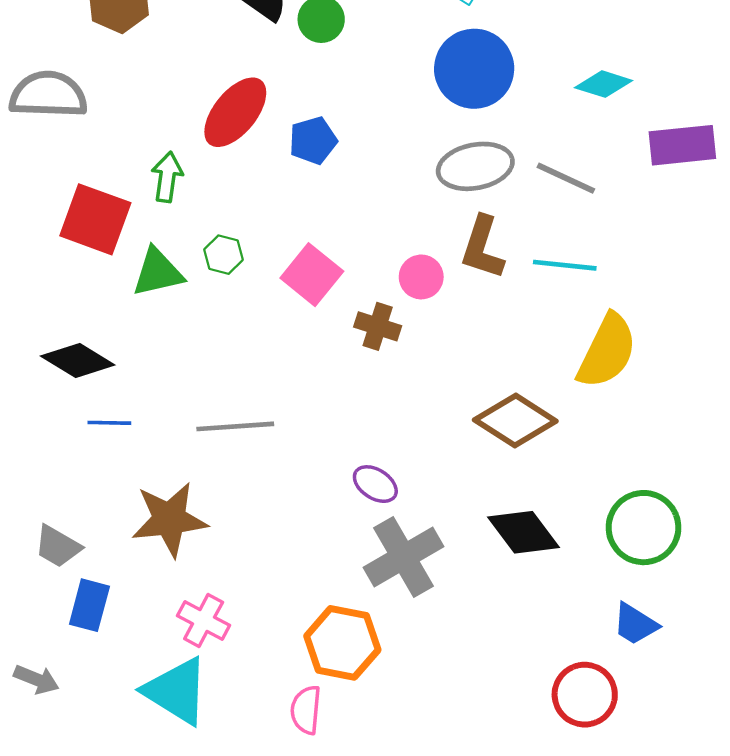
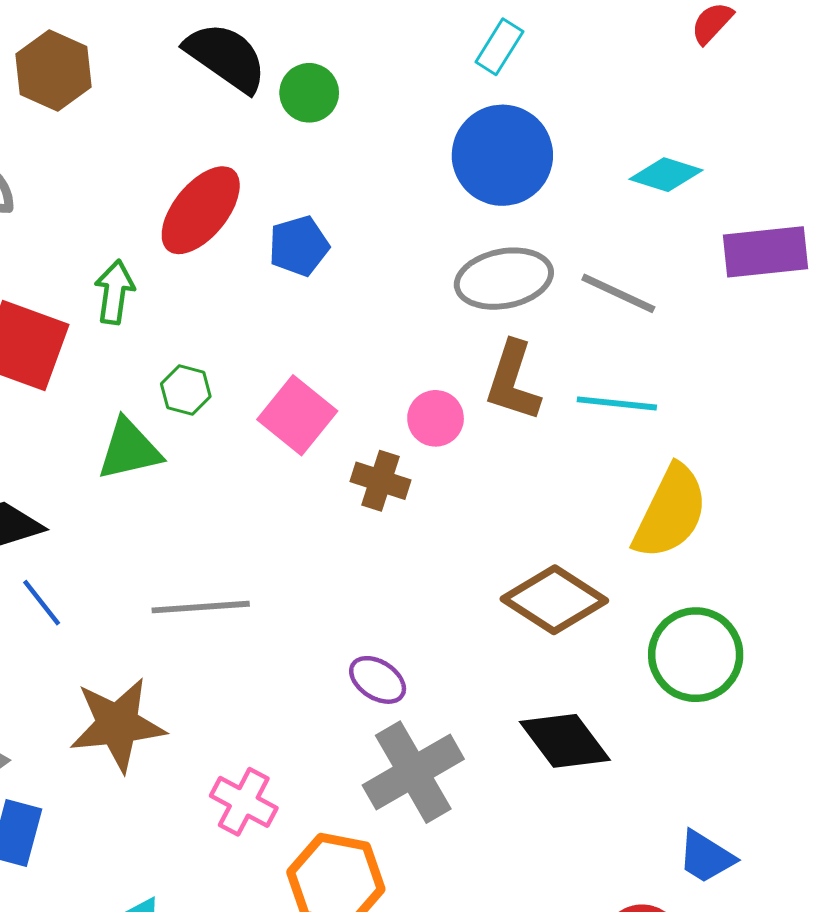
green triangle: (158, 272) -> (129, 450), moved
blue line: (109, 423) -> (42, 603), turned 51
green circle: (644, 528) -> (696, 655), moved
pink cross: (204, 621) -> (244, 802), moved

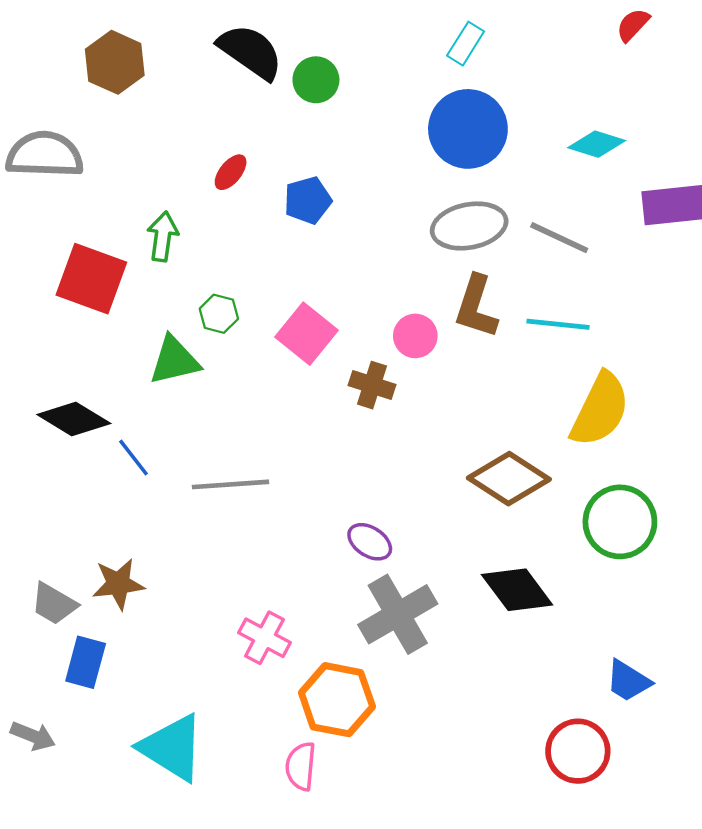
red ellipse: (201, 210) -> (231, 172), size x0.5
blue line: (42, 603) -> (133, 458), moved
brown star: (117, 725) -> (118, 584), moved, size x0.7

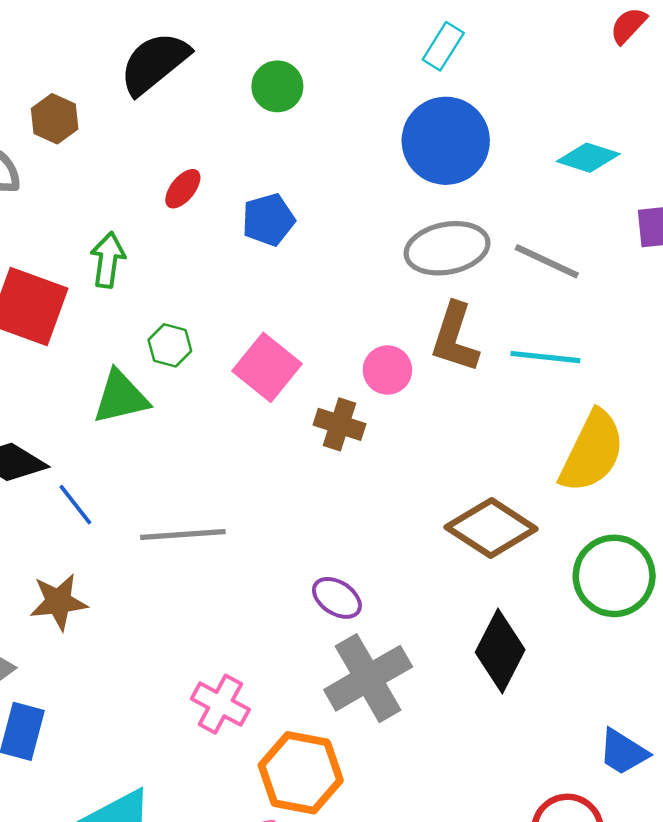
black semicircle: (250, 52) -> (154, 63), moved, turned -74
brown hexagon: (115, 62) -> (55, 119), moved, size x0.7
brown star: (118, 584) -> (59, 602), moved
black diamond: (517, 590) -> (500, 651), turned 64

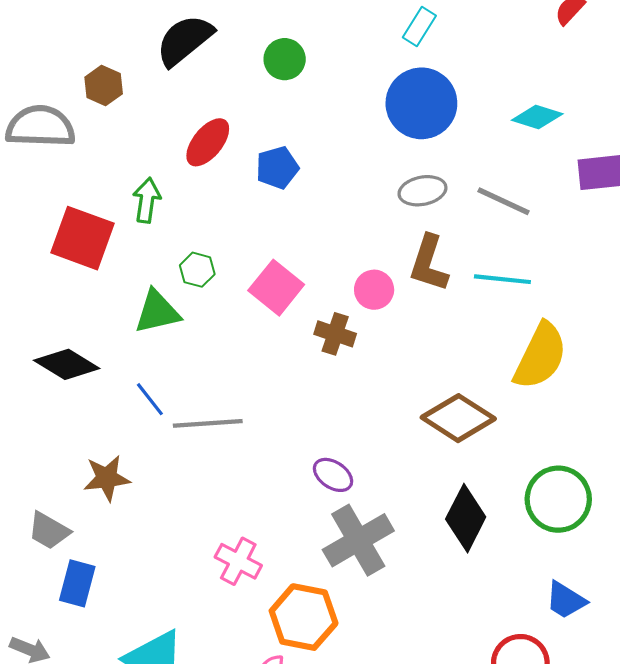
red ellipse: (183, 189) -> (208, 142), size x1.5
gray ellipse: (447, 248) -> (422, 191), size x0.7
blue line: (75, 505) -> (150, 399), moved
green circle: (614, 576) -> (558, 499), moved

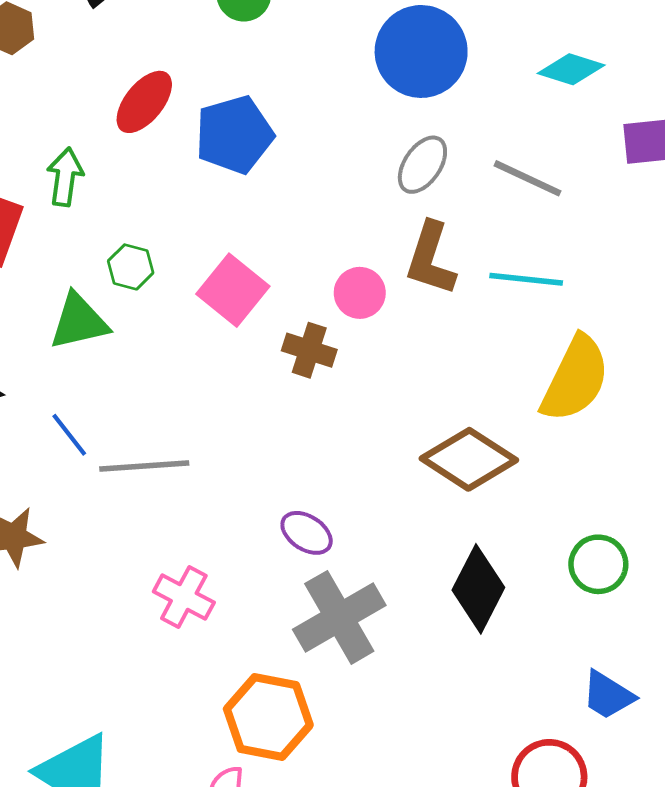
blue pentagon: (277, 168) -> (234, 135), size x1.4
gray ellipse: (422, 191) -> (422, 165), turned -45
green circle: (558, 499) -> (598, 564), size x0.7
pink cross: (238, 561) -> (184, 597), moved

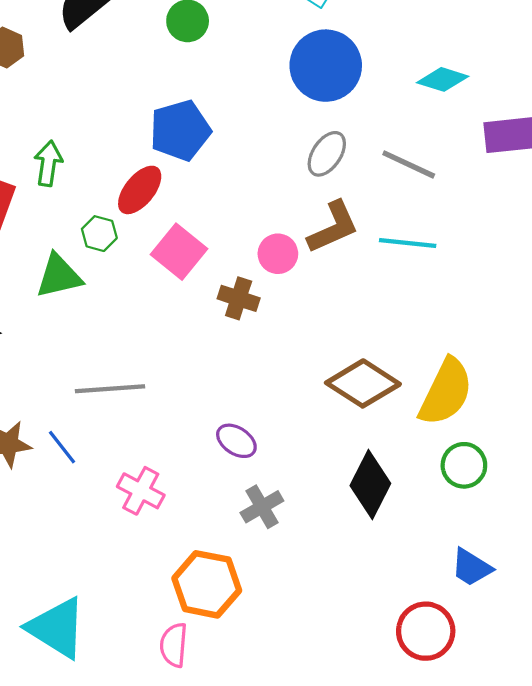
red ellipse: (144, 102) -> (140, 190), moved
brown L-shape: (431, 259) -> (333, 227), turned -132
yellow semicircle: (575, 379) -> (446, 392), moved
blue line: (69, 435) -> (62, 447), moved
gray cross: (339, 617) -> (262, 507), size x0.6

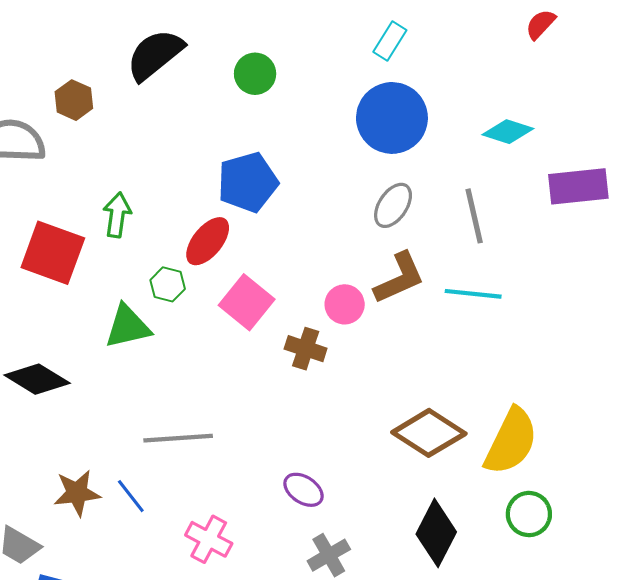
gray line: (409, 164) -> (474, 216), turned 52

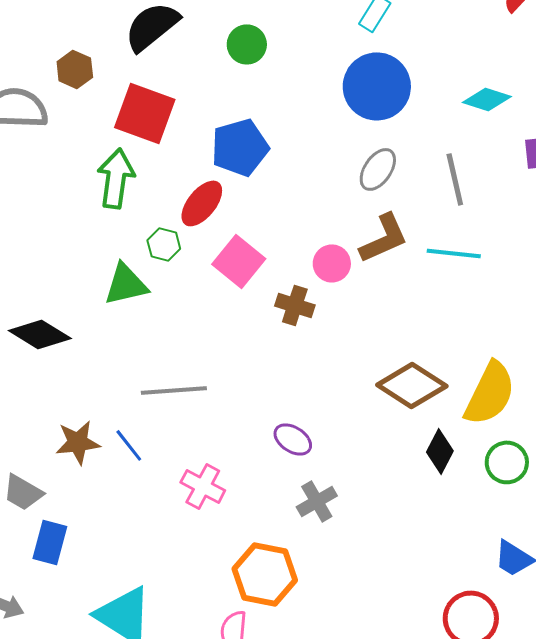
green arrow: (117, 215) -> (116, 178), size x1.4
red square: (53, 253) -> (145, 113), moved
black diamond: (436, 533) -> (440, 451), moved, size x0.7

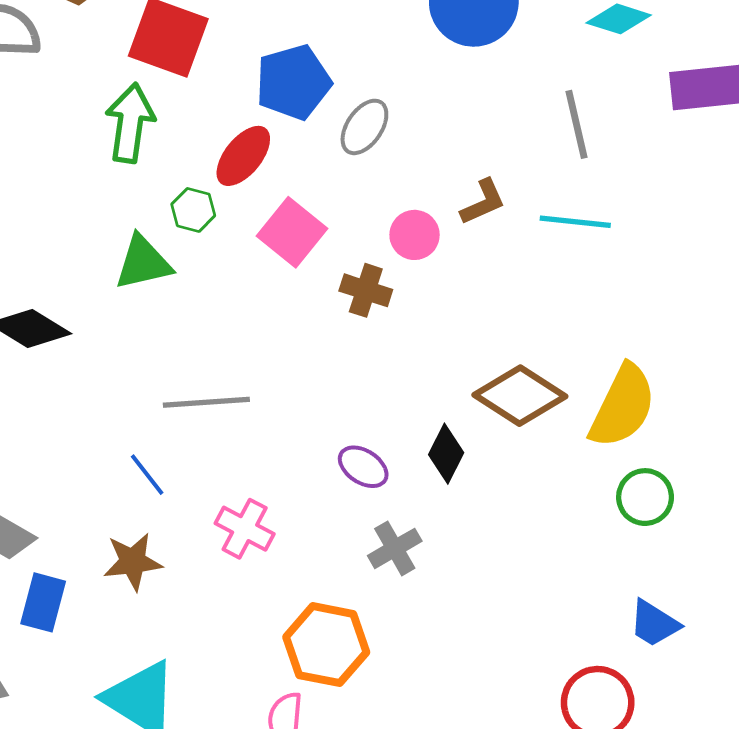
gray ellipse: (378, 169) -> (364, 127), moved
brown L-shape: (384, 238) -> (483, 202), size x0.7
brown star: (78, 442) -> (133, 562), moved
black diamond: (440, 451) -> (446, 454), moved

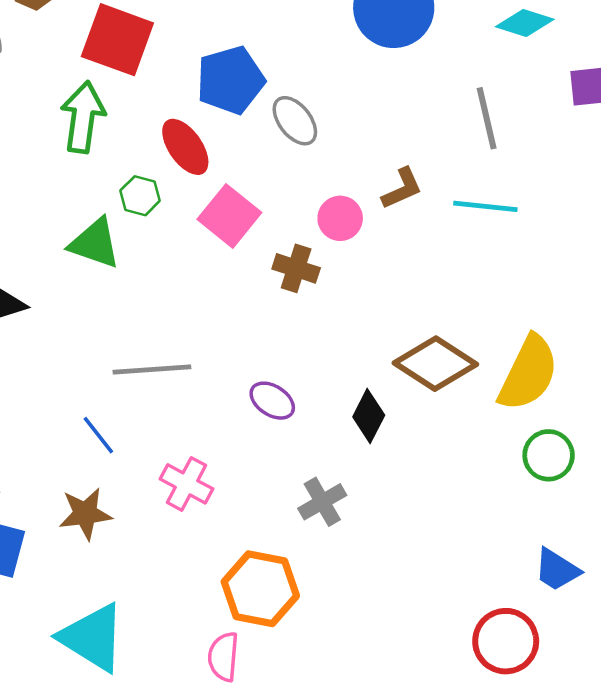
gray ellipse: (364, 127) -> (295, 121), turned -72
red ellipse: (243, 156) -> (185, 147), turned -74
green triangle: (143, 263) -> (95, 243), turned 32
purple ellipse: (363, 467) -> (272, 401), moved

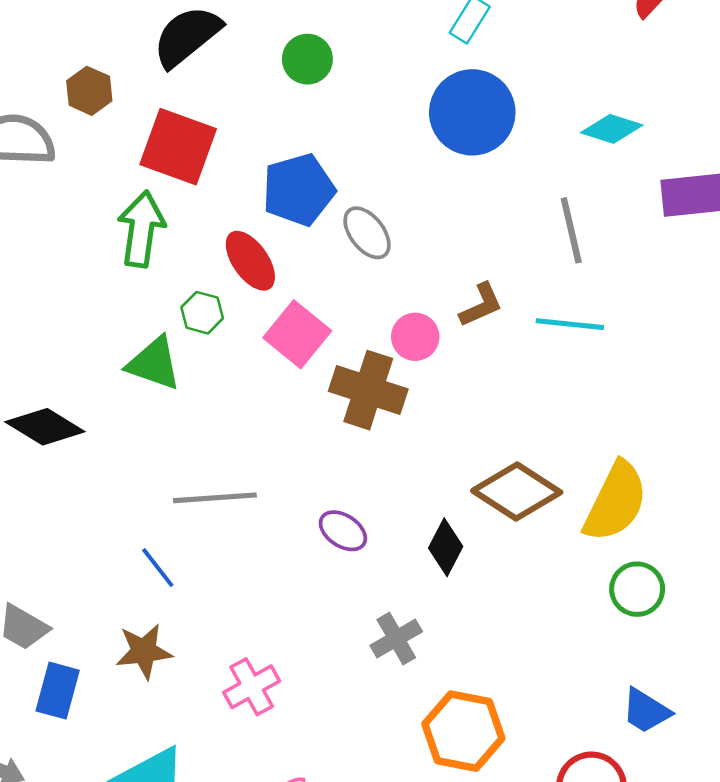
brown cross: (296, 268) -> (368, 390), size x1.5
pink cross: (186, 484) -> (252, 687), moved, turned 33
orange hexagon: (260, 589) -> (463, 731), moved

